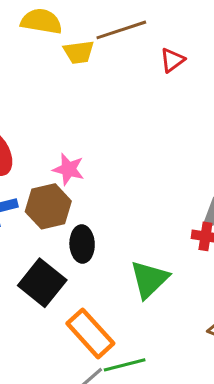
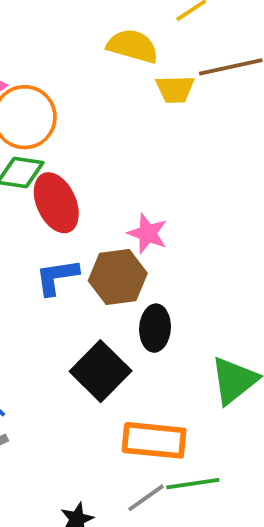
orange rectangle: (90, 333) -> (154, 440), turned -48

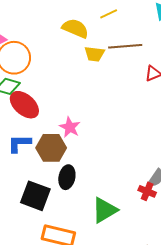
red ellipse: (56, 203) -> (24, 105), turned -32
black square: (101, 371) -> (35, 196), turned -32

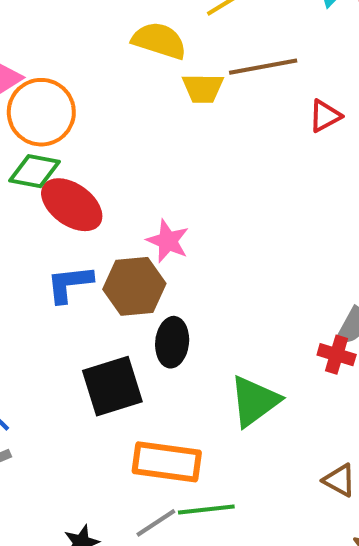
black square: (35, 196) -> (112, 386), turned -32

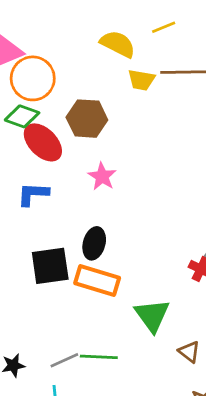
brown hexagon: (134, 286) -> (87, 119), moved
green triangle: (254, 401) -> (152, 315), moved, turned -39
orange rectangle: (167, 462) -> (97, 281), moved

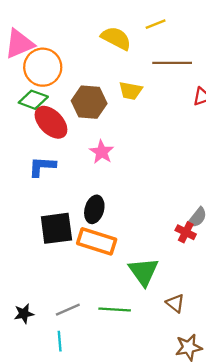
yellow trapezoid: (141, 80) -> (131, 91), moved
green line: (99, 357) -> (115, 309), moved

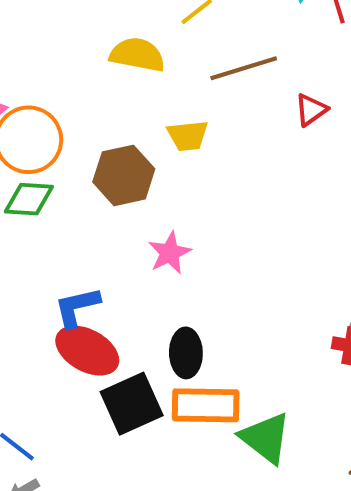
red ellipse: (51, 122) -> (87, 351), moved
pink star: (102, 152) -> (170, 253), turned 30
green triangle: (144, 272) -> (266, 438), moved

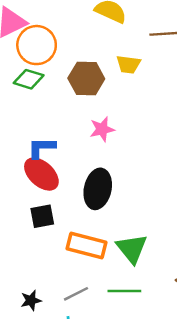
black ellipse: (186, 353) -> (98, 189), size x1.4
black square: (132, 404) -> (42, 216), moved, size x0.7
orange rectangle: (206, 405) -> (86, 246), moved

